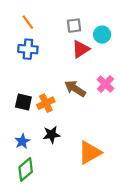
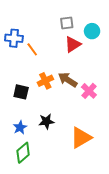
orange line: (28, 22) -> (32, 49), moved
blue cross: (28, 49) -> (14, 38), moved
pink cross: (105, 84) -> (89, 91), moved
orange cross: (46, 103) -> (45, 81), moved

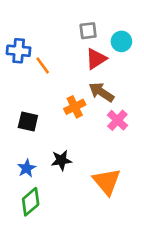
brown arrow: (68, 80) -> (101, 92), moved
orange cross: (45, 81) -> (75, 107), moved
orange triangle: (81, 138) -> (107, 182), turned -40

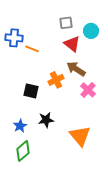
red triangle: (96, 59) -> (72, 44), turned -48
orange line: (43, 65) -> (32, 49), turned -32
black square: (28, 122) -> (31, 91), moved

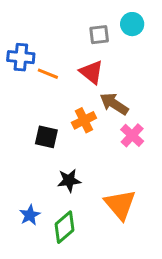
cyan circle: (91, 31) -> (132, 24), moved
red triangle: (72, 44) -> (92, 72), moved
blue star: (20, 126) -> (30, 215), moved
green diamond: (23, 151) -> (64, 227), moved

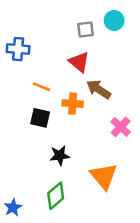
orange line: (48, 74) -> (41, 87), moved
orange cross: (84, 120) -> (73, 104), turned 30
pink cross: (132, 135) -> (121, 127), moved
blue star: (30, 215) -> (13, 207), moved

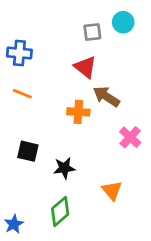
orange line: (41, 87) -> (22, 94), moved
black square: (40, 118) -> (28, 151), moved
orange triangle: (104, 176) -> (112, 190), size x0.7

